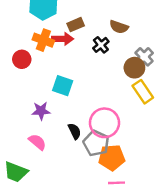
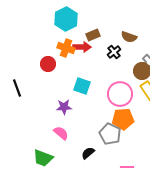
pink circle: (104, 123) -> (120, 94), moved
black semicircle: (75, 131) -> (88, 153), moved, turned -104
orange pentagon: (112, 158) -> (123, 119), moved

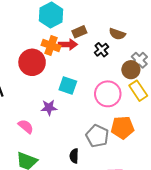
red circle: (48, 64) -> (32, 62), size x1.6
orange pentagon: (123, 119) -> (122, 128), moved
pink semicircle: (61, 133) -> (26, 126), moved
black semicircle: (88, 153) -> (74, 156), turned -48

